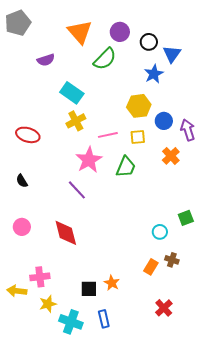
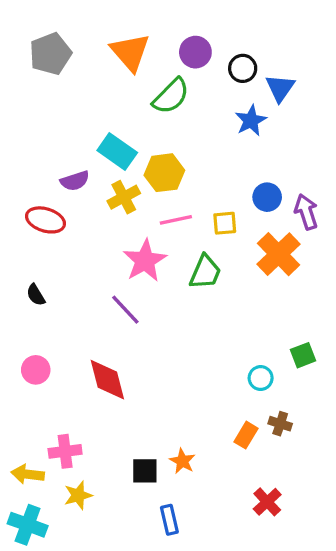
gray pentagon: (18, 23) -> (50, 54), moved
purple semicircle: (46, 60) -> (75, 181), moved
yellow hexagon: (139, 106) -> (164, 173), moved
orange cross: (171, 156) -> (279, 254), size x1.5
cyan cross: (71, 322) -> (28, 525), moved

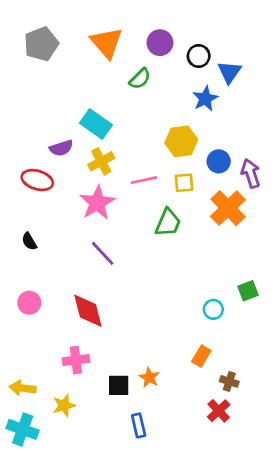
green semicircle: (171, 96) -> (140, 79), size x0.7
yellow hexagon: (164, 173) -> (181, 141), moved
pink star: (145, 261) -> (97, 203), moved
brown cross: (280, 424) -> (229, 381), moved
pink cross: (65, 451) -> (76, 360), moved

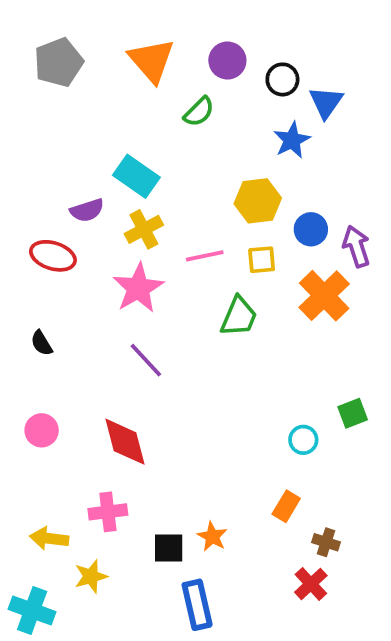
yellow arrow: (23, 388) -> (49, 538), moved
blue rectangle: (139, 425) -> (197, 605), size x1.4

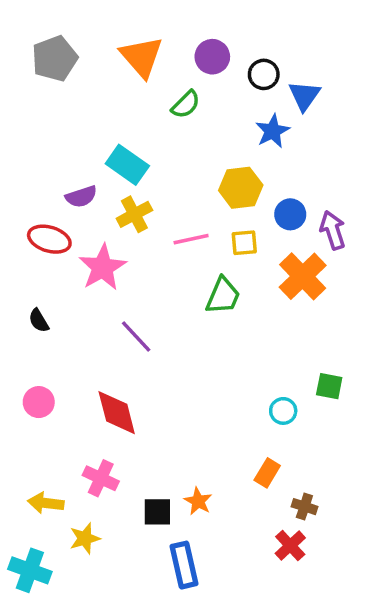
pink star: (138, 288) -> (102, 267), moved
green square: (353, 413) -> (329, 386), turned 32
pink cross: (108, 512) -> (101, 478), turned 32

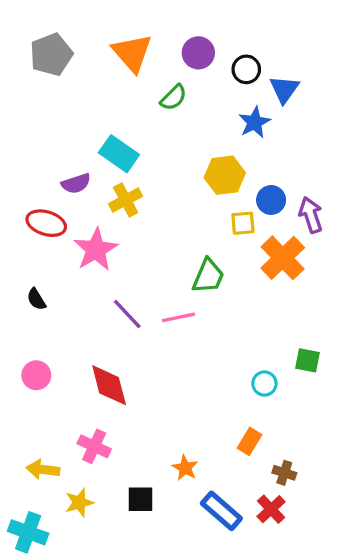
pink line: (191, 239) -> (178, 317), moved
yellow square: (244, 243) -> (243, 223), moved
black square: (157, 512) -> (140, 499), moved
blue rectangle: (184, 565) -> (221, 511), moved, turned -36

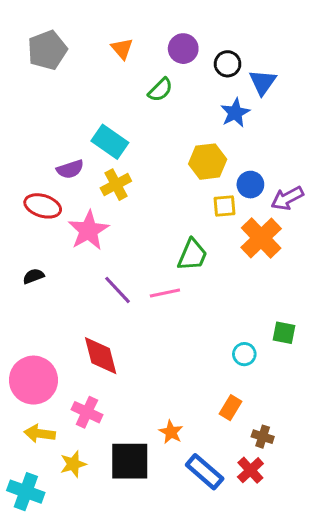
orange triangle: (132, 53) -> (122, 49), size x0.6
purple arrow: (311, 215) -> (287, 198), turned -100
black semicircle: (36, 299) -> (33, 276), turned 100
pink circle: (36, 375) -> (33, 380), moved, size x1.8
black square: (140, 499) -> (130, 461), size x1.6

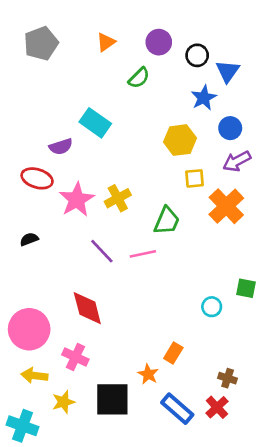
orange triangle: (122, 49) -> (106, 42), turned 36
yellow cross: (116, 185) -> (118, 198), moved
blue circle: (250, 185) -> (230, 128), moved
purple arrow: (287, 198) -> (237, 161), moved
orange rectangle: (231, 408) -> (173, 353), moved

